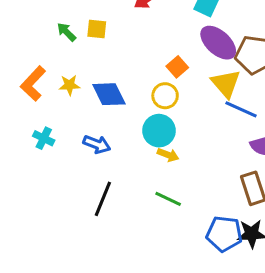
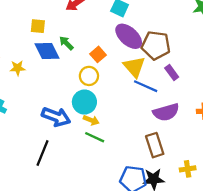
green arrow: (66, 32) -> (66, 43), moved
blue diamond: (109, 94) -> (47, 51), moved
blue arrow: (97, 144) -> (56, 117), moved, size x1.4
green line: (168, 199) -> (95, 137), moved

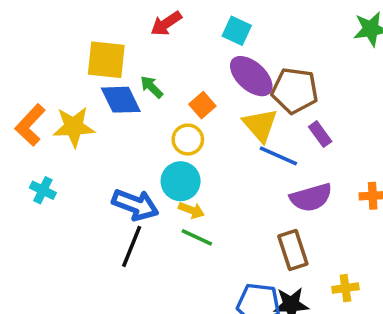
yellow square: (38, 26) -> (106, 60), size x1.6
yellow star: (18, 68) -> (74, 127), size x1.6
black line: (42, 153) -> (132, 246), moved

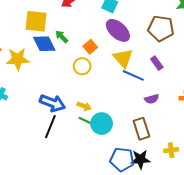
brown pentagon: (295, 91) -> (161, 28), moved
cyan circle: (181, 181) -> (102, 124), moved
purple semicircle: (311, 197) -> (152, 99), size x0.6

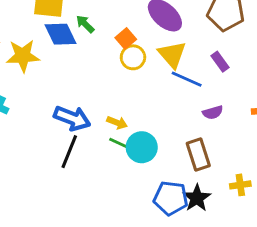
yellow circle: (82, 66) -> (133, 57), moved
black star: (140, 159) -> (197, 198), turned -30

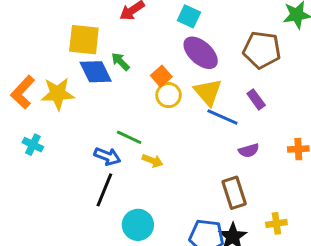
blue arrow: (72, 118) -> (107, 156), size x0.7
green line: (121, 144) -> (129, 137), moved
cyan circle: (142, 147) -> (138, 225), moved

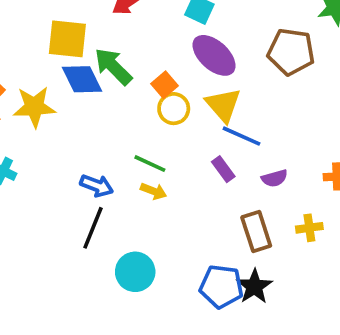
green arrow: (120, 62) -> (113, 66), size x1.6
purple rectangle: (256, 99) -> (223, 169), moved
green line: (129, 137) -> (150, 164), moved
yellow cross: (276, 223) -> (309, 228), moved

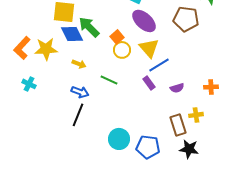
blue line: (242, 136) -> (159, 65), turned -55
yellow arrow: (154, 191) -> (79, 64), moved
brown rectangle: (256, 231) -> (178, 125), moved
cyan circle: (135, 272) -> (119, 139), moved
black star: (254, 286) -> (189, 149), moved, turned -30

